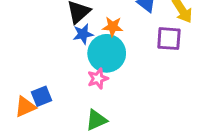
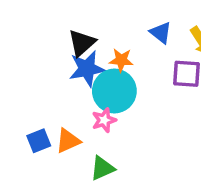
blue star: (83, 34) -> (87, 69), size x1.5
orange triangle: (25, 107) -> (68, 141), moved

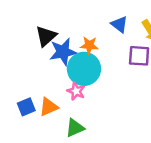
black triangle: (82, 43) -> (46, 36), moved
pink star: (104, 120) -> (76, 91), turned -30

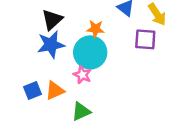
blue star: (63, 52) -> (51, 45), moved

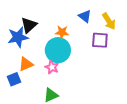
blue star: (51, 45) -> (18, 37), moved
orange triangle: (55, 91) -> (26, 64), moved

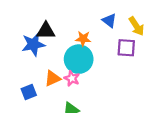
black triangle: (29, 25) -> (46, 31), turned 42
orange triangle: (26, 64) -> (53, 78), moved

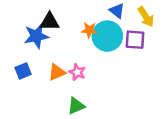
cyan circle: (79, 59) -> (107, 36), moved
blue square: (29, 92) -> (23, 71), moved

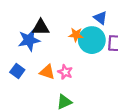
blue square: (23, 71) -> (17, 71), turned -32
orange triangle: (57, 72) -> (47, 72), turned 42

